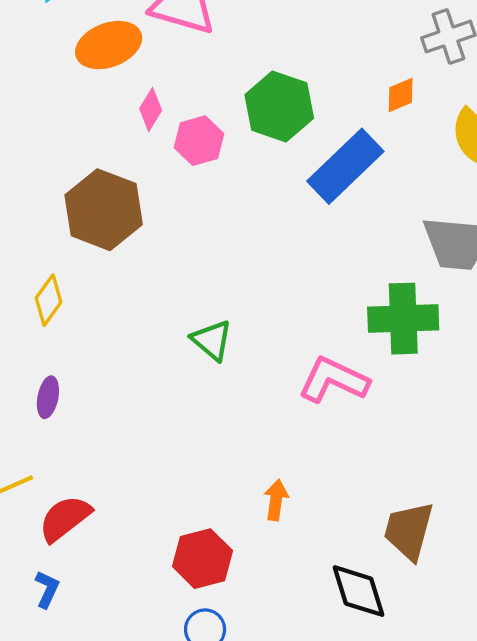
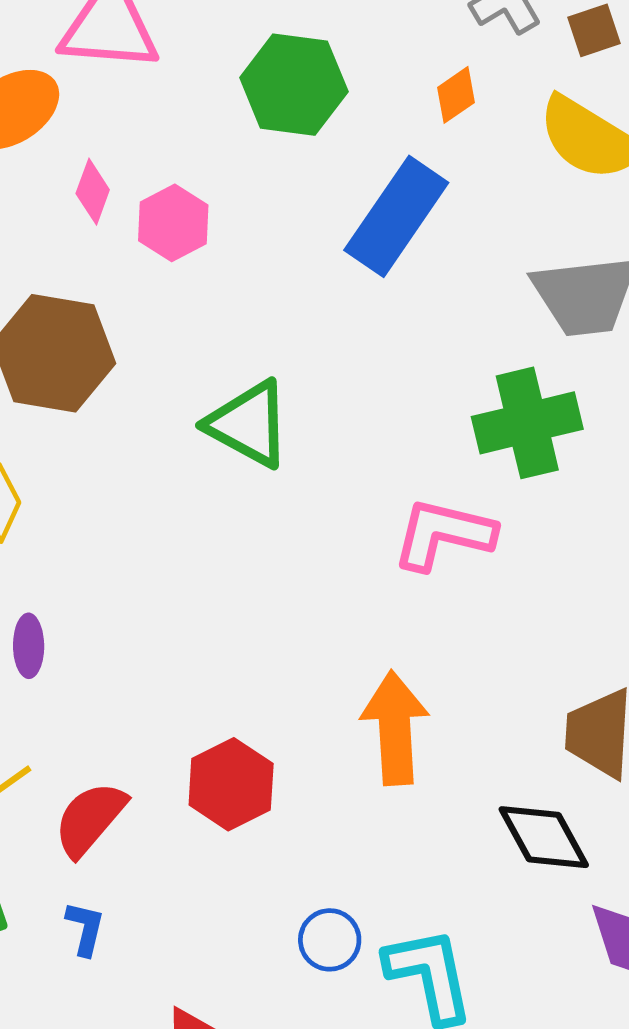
green hexagon: (279, 107) -> (294, 85), moved
green triangle: (212, 340) -> (249, 424), moved, size x1.4
orange arrow: (276, 500) -> (395, 728), size x1.8
red hexagon: (202, 559) -> (231, 784), moved

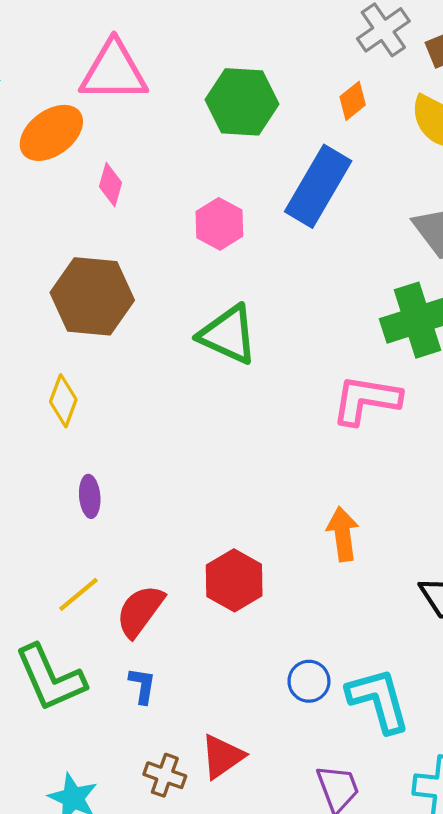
pink hexagon: (173, 223) -> (219, 224), moved
orange arrow: (395, 728) -> (343, 534), size x0.7

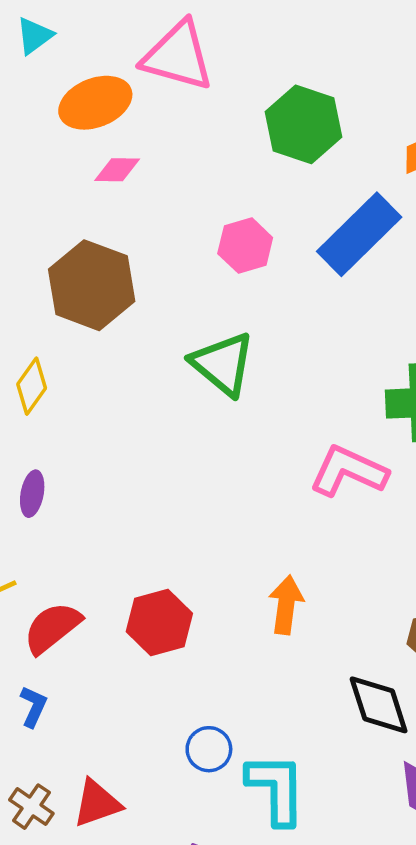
pink diamond: (111, 185) -> (117, 170), moved, turned 60

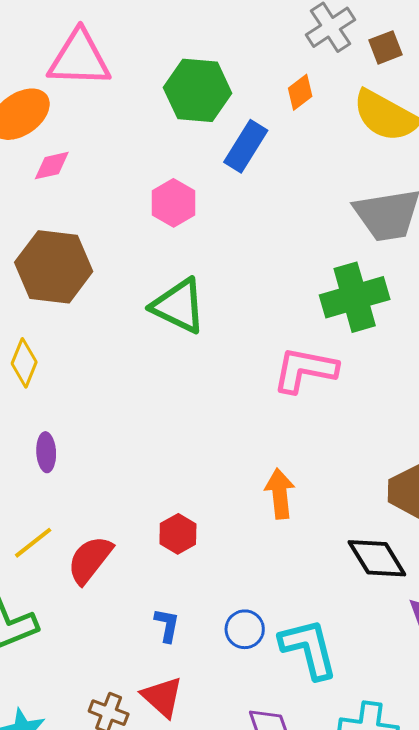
blue rectangle: (359, 234) -> (246, 146), moved, size x0.7
red hexagon: (159, 622) -> (178, 534), size x0.7
blue L-shape: (33, 706) -> (167, 625), moved
red triangle: (97, 803) -> (162, 697), turned -45

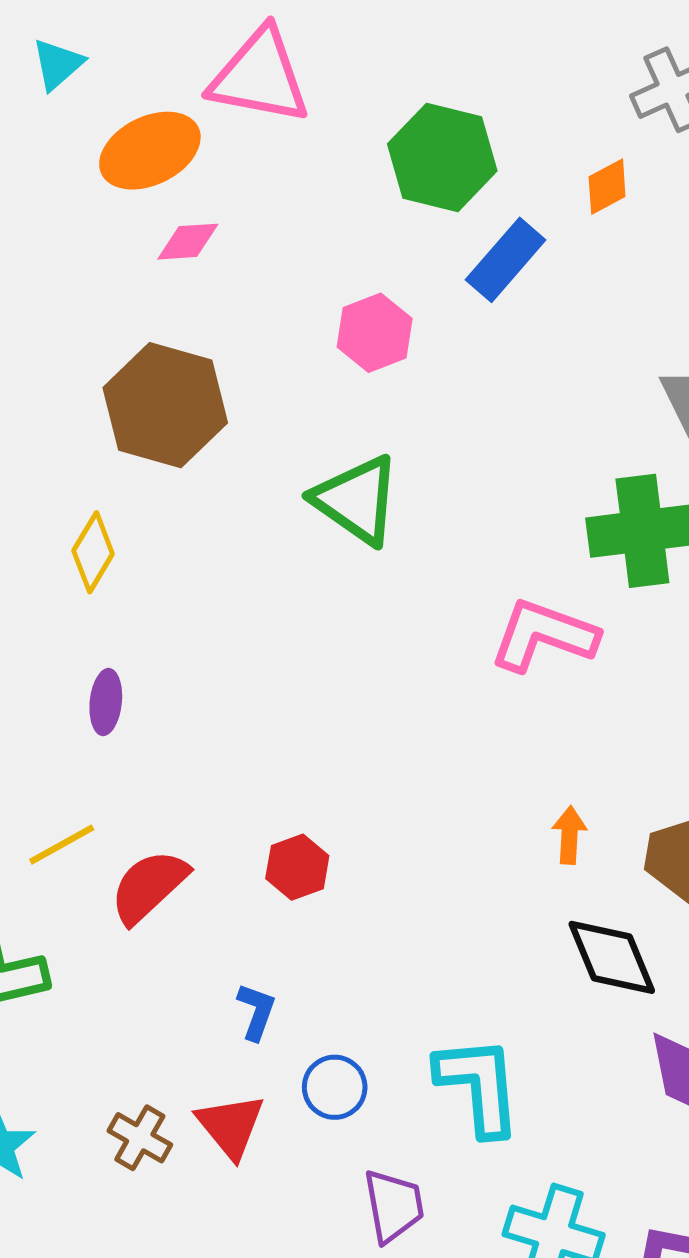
orange arrow: (280, 494) -> (569, 835), moved, size x0.7
blue circle: (245, 629) -> (335, 1087), moved

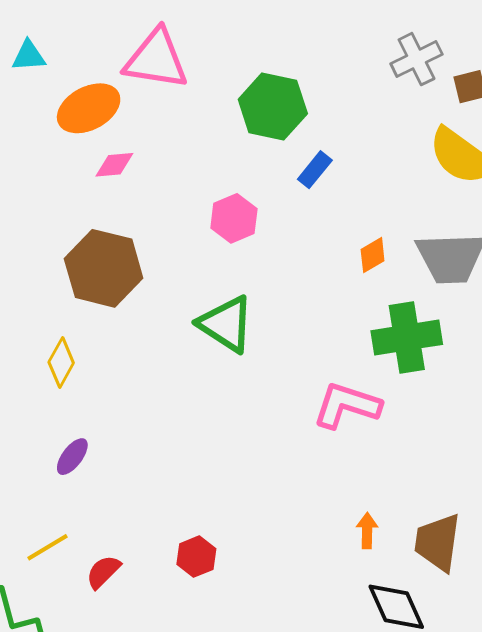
cyan triangle: (58, 64) -> (29, 56), turned 39
orange diamond: (607, 187) -> (373, 255), moved
blue rectangle: (506, 260) -> (315, 170), size x0.7
purple ellipse: (106, 702) -> (72, 457), turned 33
red semicircle: (149, 886) -> (103, 572), size x0.7

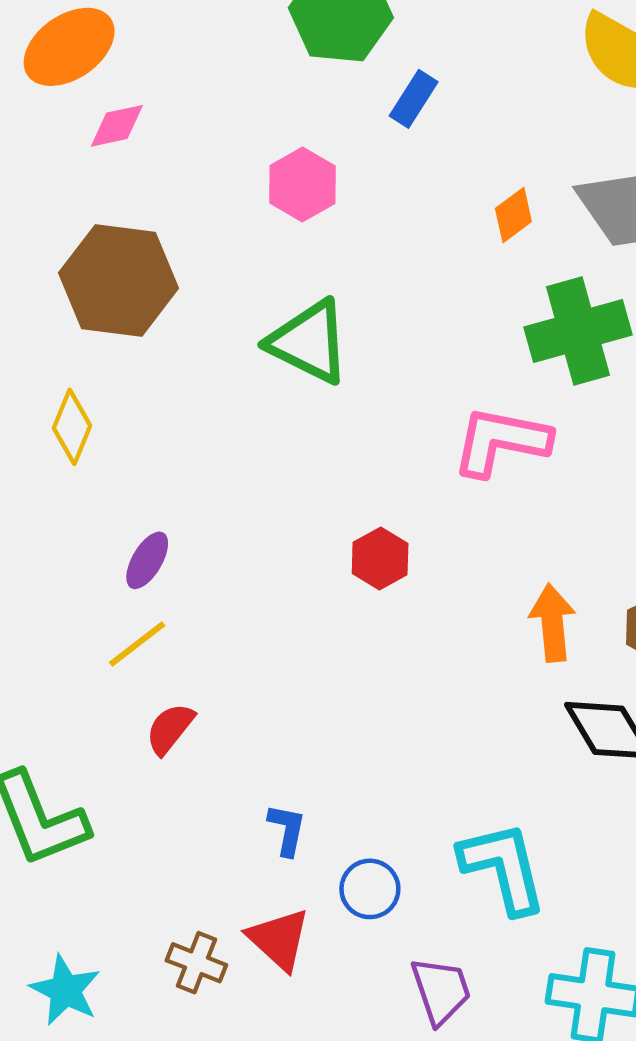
purple ellipse: (72, 457) -> (147, 560), moved
orange arrow: (367, 531) -> (552, 623), size x1.4
yellow line: (48, 547) -> (137, 644), moved
red hexagon: (196, 557) -> (380, 558), moved

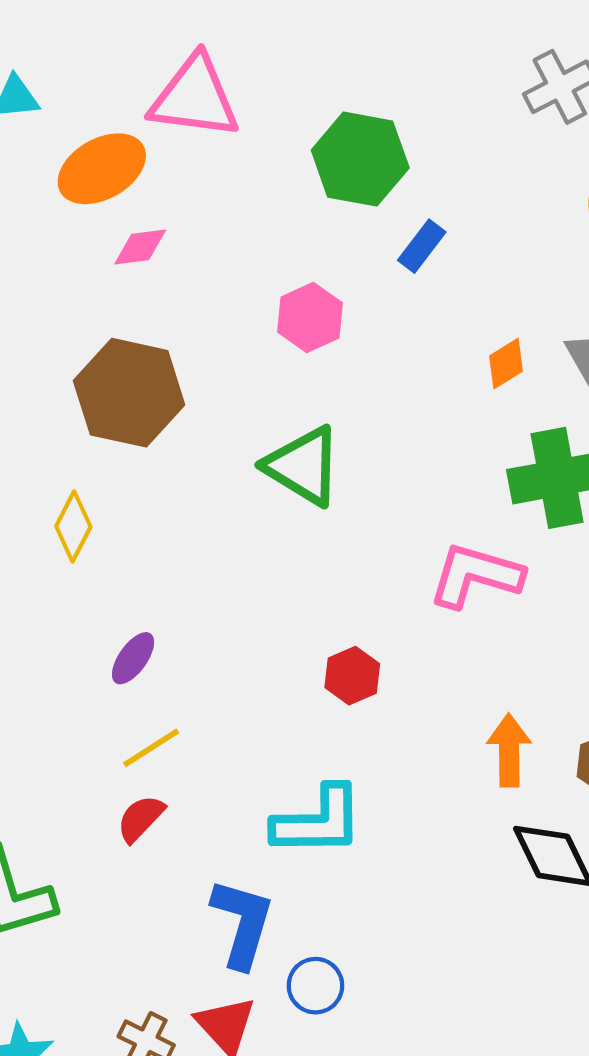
yellow line: (137, 644) -> (151, 748), moved
blue L-shape: (287, 830) -> (242, 923), size x1.8
cyan L-shape: (503, 867) -> (318, 821), moved, turned 98

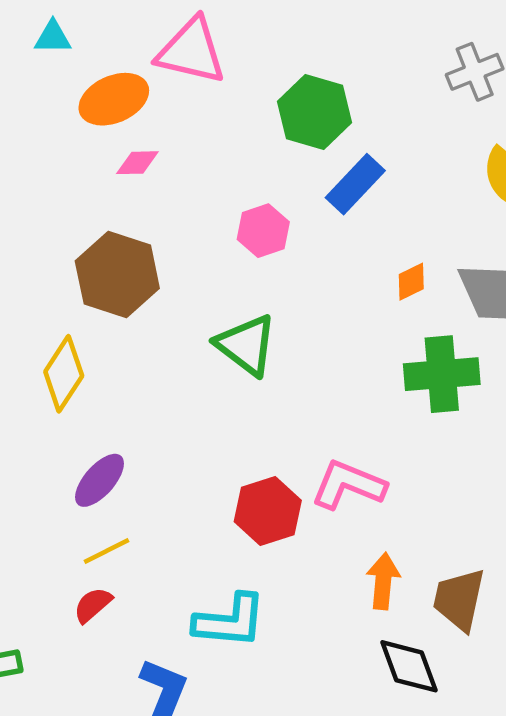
blue rectangle: (422, 246) -> (355, 184), size x1.5
yellow diamond: (73, 526) -> (64, 374), size x1.4
pink L-shape: (476, 575) -> (348, 485), moved
purple ellipse: (133, 658) -> (100, 480), size x1.4
red hexagon: (352, 676) -> (268, 511), size x1.5

